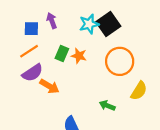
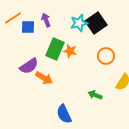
orange line: (29, 51) -> (13, 18), moved
green rectangle: (62, 53) -> (55, 49), size x1.5
orange circle: (120, 61) -> (106, 56), size x0.7

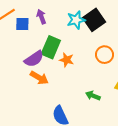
orange star: (70, 51) -> (67, 60), moved
purple semicircle: (29, 66) -> (34, 59), moved

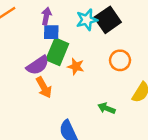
purple arrow: (41, 17) -> (46, 16), turned 32
blue square: (22, 24) -> (51, 32), moved
orange arrow: (39, 78) -> (44, 87), turned 30

